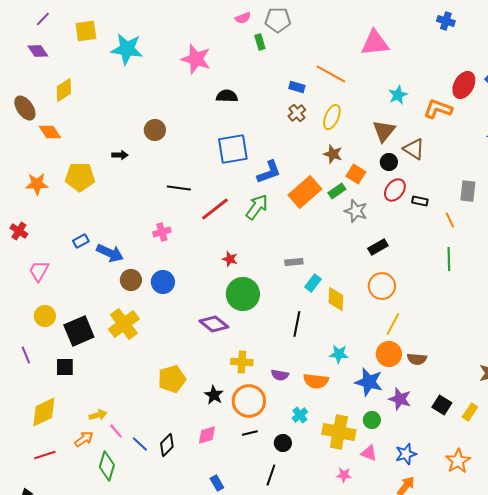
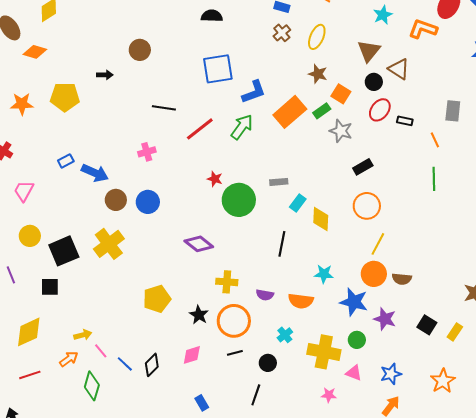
orange diamond: (50, 132) -> (35, 52), turned -40
green circle: (243, 294) -> (239, 200), moved

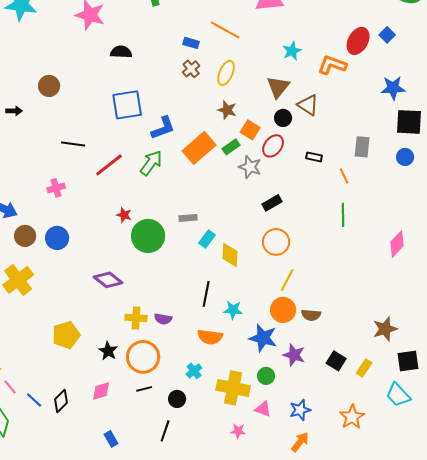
red ellipse: (380, 110) -> (273, 146), moved
black line: (282, 244) -> (206, 294), moved
purple semicircle: (265, 295) -> (163, 319), moved

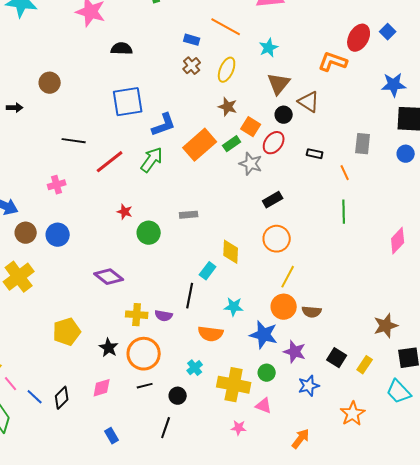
cyan star: (292, 51) -> (269, 48), moved
green circle: (148, 236) -> (149, 233), size x0.7
cyan rectangle: (207, 239) -> (208, 271), moved
black line: (206, 294) -> (190, 296), moved
blue star: (300, 410) -> (309, 386), moved

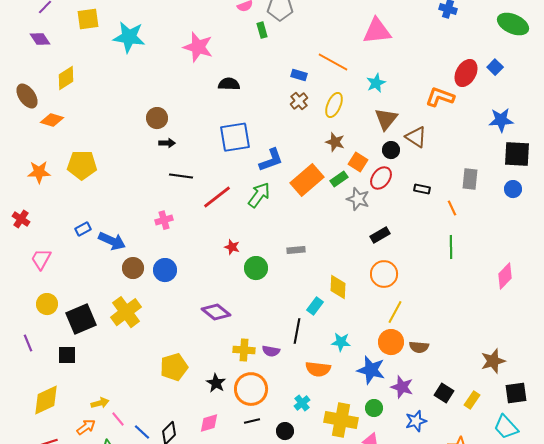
black arrow: (15, 108) -> (167, 143), moved

